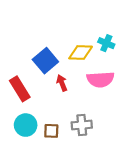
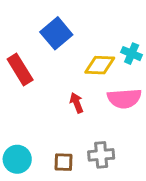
blue square: (45, 61) -> (56, 33), moved
red rectangle: (20, 89) -> (20, 69), moved
cyan circle: (26, 125) -> (17, 159), moved

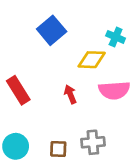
cyan cross: (132, 54) -> (116, 37), moved
red rectangle: (20, 69) -> (18, 90), moved

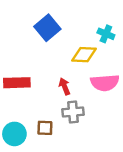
red rectangle: (18, 90) -> (17, 83), turned -60
gray cross: (93, 142) -> (73, 112), moved
brown square: (58, 149) -> (45, 128), moved

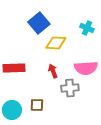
yellow diamond: (84, 55) -> (56, 43), moved
gray cross: (73, 112) -> (70, 88), moved

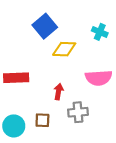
red arrow: (53, 71) -> (59, 92), moved, turned 32
gray cross: (70, 88) -> (78, 112), moved

